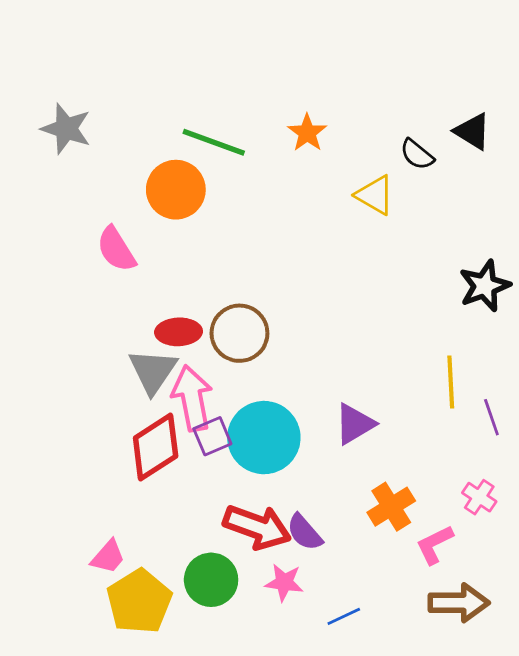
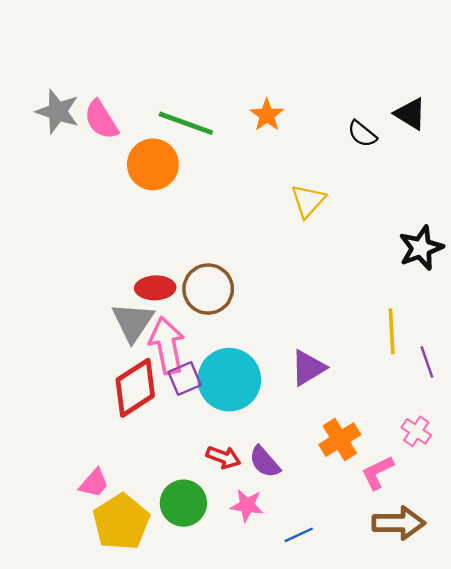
yellow triangle: (375, 195) -> (308, 201), moved, turned 42
pink semicircle: (116, 249) -> (101, 120), moved
red arrow: (257, 527) -> (223, 457), size x0.6

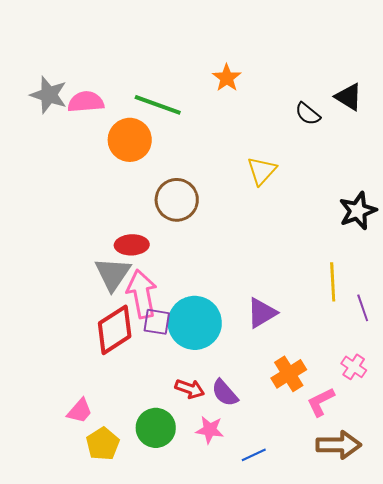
orange star: (267, 115) -> (227, 78), moved
pink semicircle: (101, 120) -> (86, 102), turned 117
brown circle: (208, 289) -> (177, 200), moved
purple square: (185, 378) -> (157, 322), turned 32
yellow pentagon: (121, 522) -> (103, 444), size x0.7

